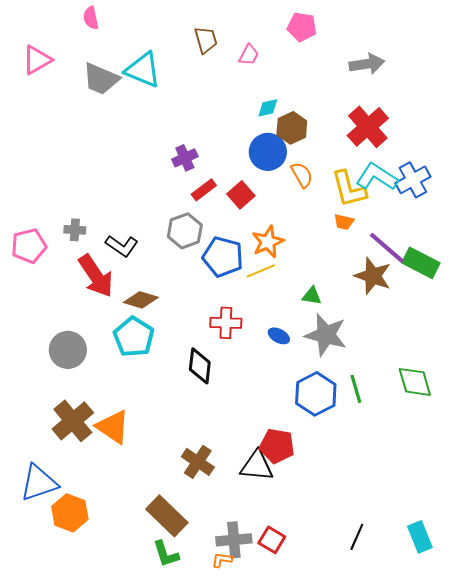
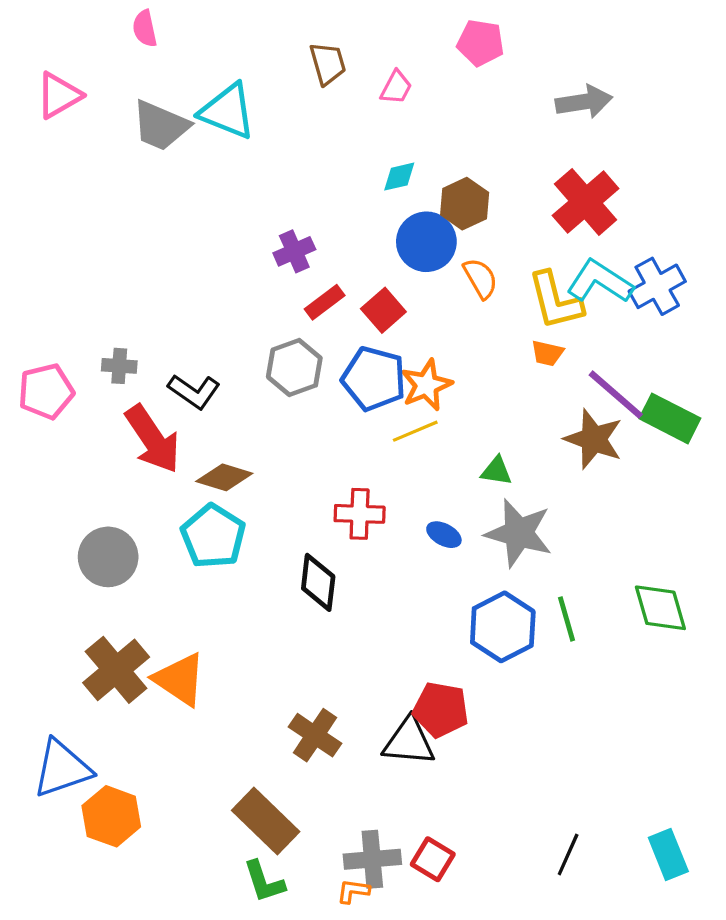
cyan diamond: (268, 108) -> (399, 177), moved
blue pentagon: (223, 257) -> (374, 379), moved

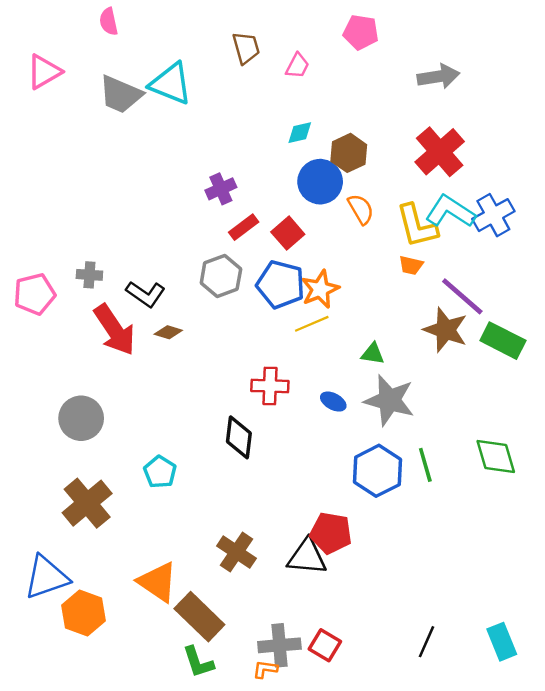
green rectangle: (670, 418) -> (503, 341), moved
brown diamond: (224, 477) -> (168, 332), moved, size x0.7
cyan pentagon: (213, 536) -> (160, 472), moved, size x0.7
orange triangle: (180, 679) -> (158, 582), moved

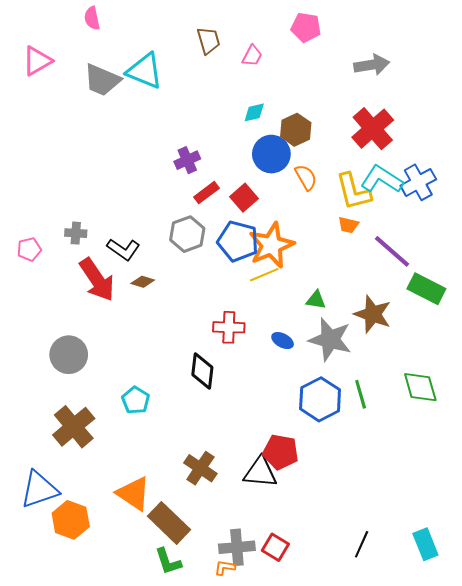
orange star: (320, 289) -> (271, 245), size x1.4
pink pentagon: (35, 294) -> (29, 249), size x0.7
brown star: (446, 330) -> (373, 314), moved

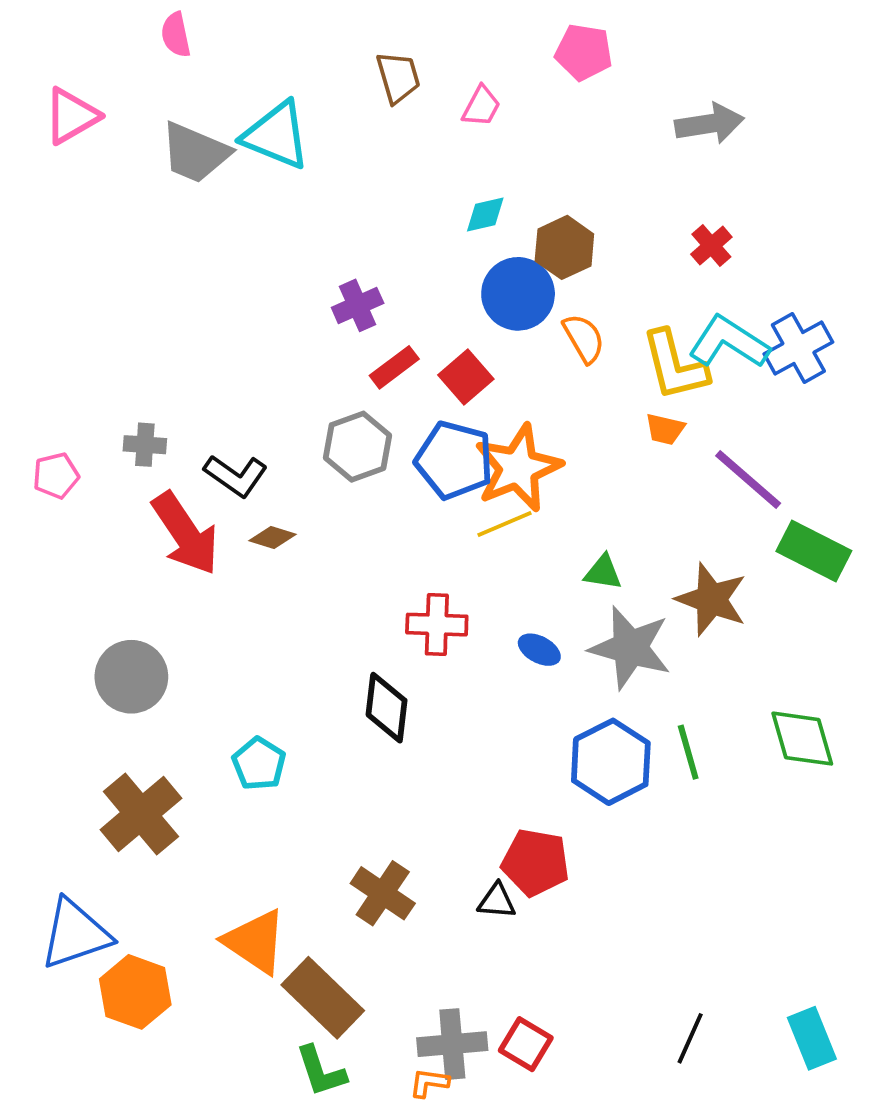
red cross: (373, 129) -> (711, 246), size x0.5
black triangle: (260, 472) -> (497, 901), size x0.6

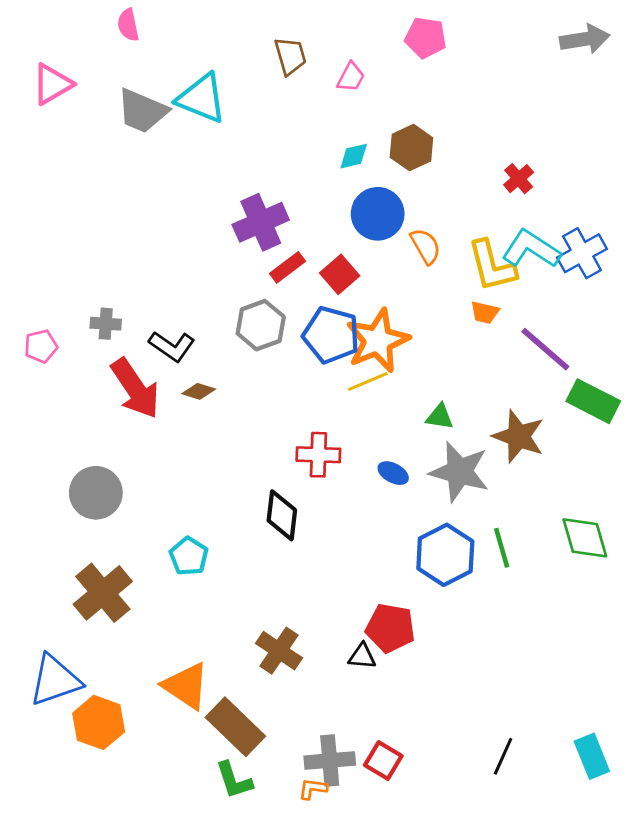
gray arrow: (709, 124) -> (585, 39), moved
brown hexagon: (564, 247) -> (411, 148), moved
purple cross: (358, 305) -> (261, 222), size x1.5

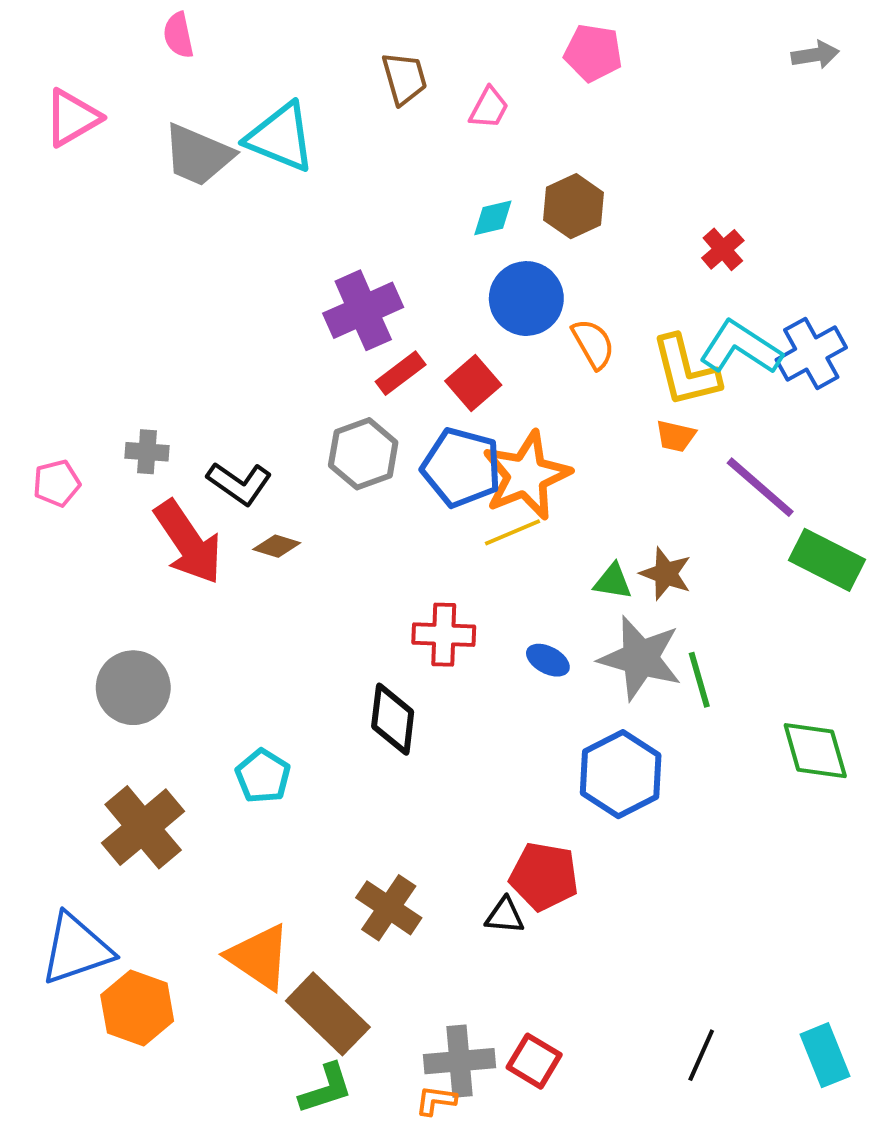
gray arrow: (585, 39) -> (815, 55), size x0.7
brown star: (519, 436) -> (666, 574), moved, size x0.7
green line: (502, 548) -> (699, 680), moved
green L-shape: (234, 780) -> (326, 1089), turned -90

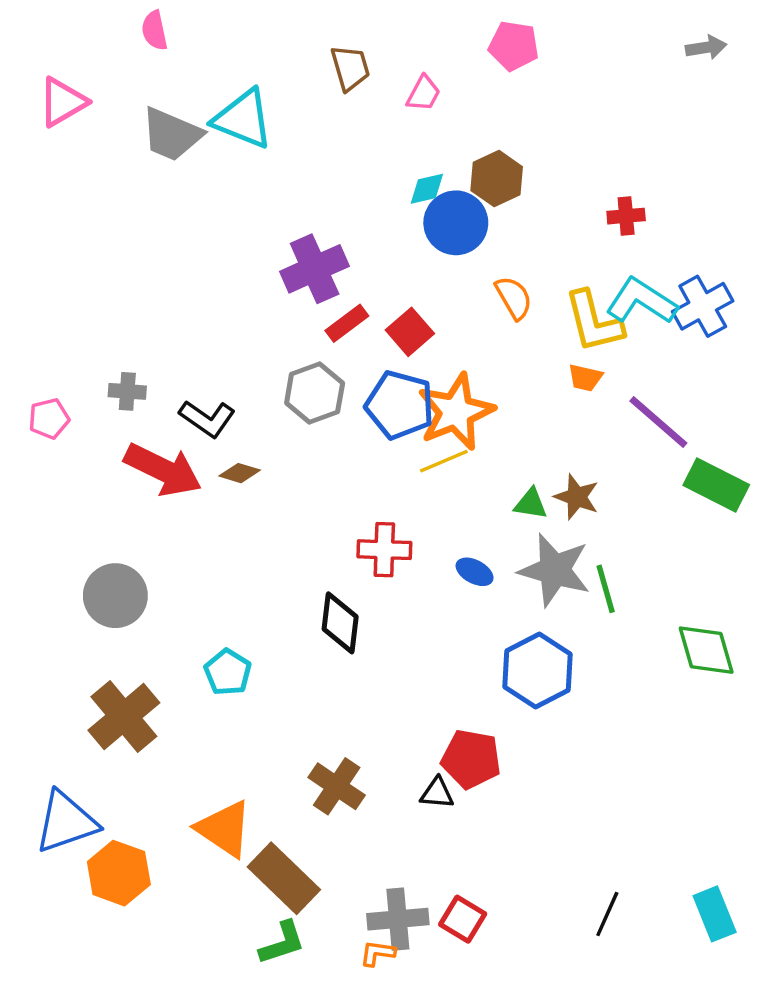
red cross: (723, 249) -> (626, 216), turned 36
blue circle: (526, 299) -> (456, 223), moved
red arrow: (188, 542) -> (163, 470), turned -30

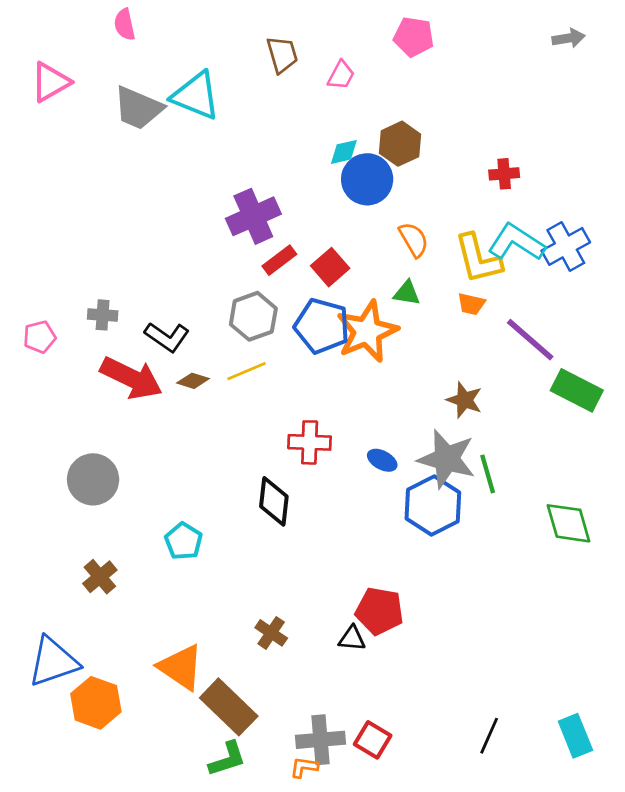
yellow line: (444, 461) -> (247, 371), moved
green triangle: (531, 504) -> (407, 293), moved
blue hexagon: (538, 671) -> (433, 505), moved
brown cross: (124, 716) -> (100, 577), size x0.6
brown cross: (337, 786) -> (271, 633), size x0.7

